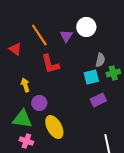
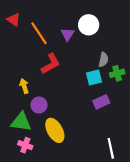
red triangle: (15, 49) -> (14, 20), moved
red L-shape: (50, 64) -> (51, 64), turned -105

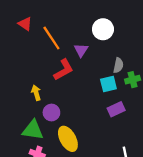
purple triangle: (68, 34) -> (81, 50), moved

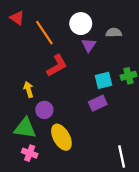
white circle: (103, 29) -> (81, 24), moved
purple triangle: (81, 50) -> (89, 45), moved
gray semicircle: (118, 65) -> (114, 33), moved, turned -104
purple rectangle: (116, 109) -> (98, 103), moved

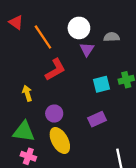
purple rectangle: (98, 103) -> (97, 119), moved
purple circle: (44, 110) -> (54, 114), moved

